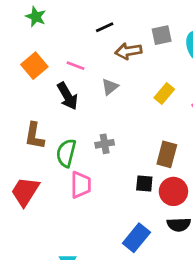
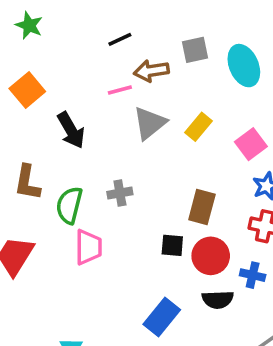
pink line: (75, 66) -> (120, 90), moved, turned -36
gray triangle: (110, 87) -> (150, 123), moved, size x1.5

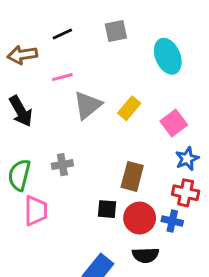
gray square: (195, 50) -> (116, 31), moved
brown arrow: (151, 71) -> (22, 55), moved
blue cross: (253, 275) -> (172, 221), moved

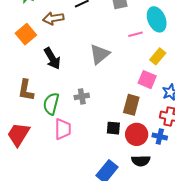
pink line: (62, 77) -> (136, 34), moved
yellow rectangle: (129, 108) -> (158, 56), moved
pink square: (174, 123) -> (147, 80), moved, turned -30

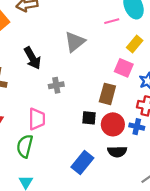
black arrow: (52, 58) -> (32, 58), moved
green semicircle: (51, 104) -> (25, 146), moved

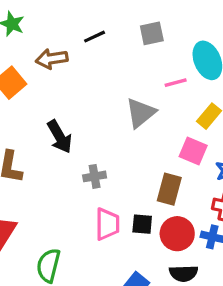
gray triangle: (75, 42) -> (141, 113), moved
pink trapezoid: (37, 119) -> (107, 224), moved

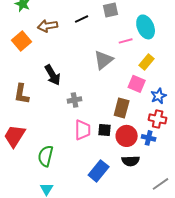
black line: (95, 37) -> (82, 19), moved

